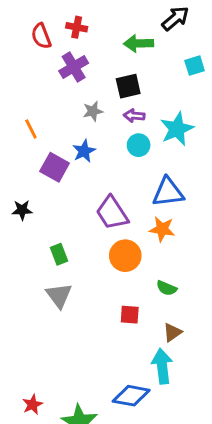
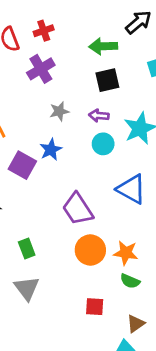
red cross: (77, 27) -> (44, 31), turned -30
black square: (128, 86) -> (107, 80), moved
blue triangle: (168, 192) -> (131, 189), turned 36
orange star: (162, 229) -> (126, 253), moved

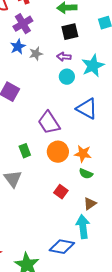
blue star: (51, 150) -> (18, 47), moved
green rectangle: (27, 249) -> (25, 151), moved
red square: (95, 307) -> (61, 192), turned 32

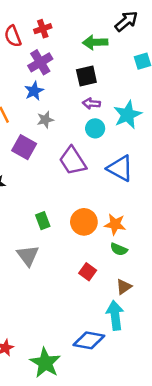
black square: (70, 32) -> (86, 76), moved
gray star: (36, 54) -> (45, 120), moved
purple trapezoid: (49, 123) -> (73, 161), moved

